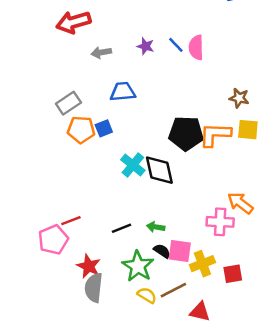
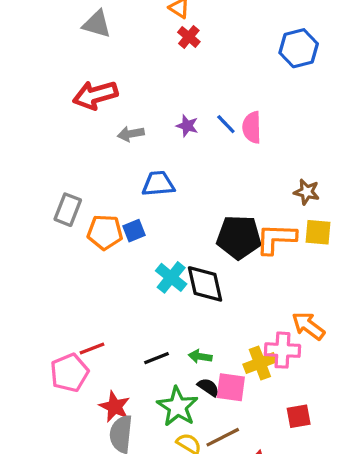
gray rectangle: (68, 103) -> (68, 210), moved, turned -35
yellow cross: (202, 264) -> (260, 363), moved

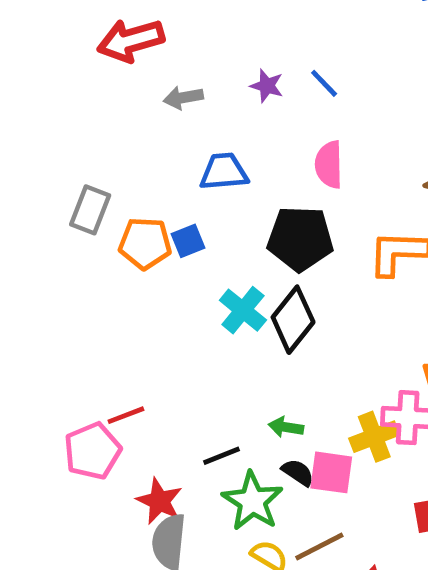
pink semicircle: (252, 127) -> (329, 165), moved
black pentagon: (239, 237) -> (300, 239), moved
black diamond: (205, 284) -> (293, 320), turned 51
black line: (157, 358) -> (221, 456), moved

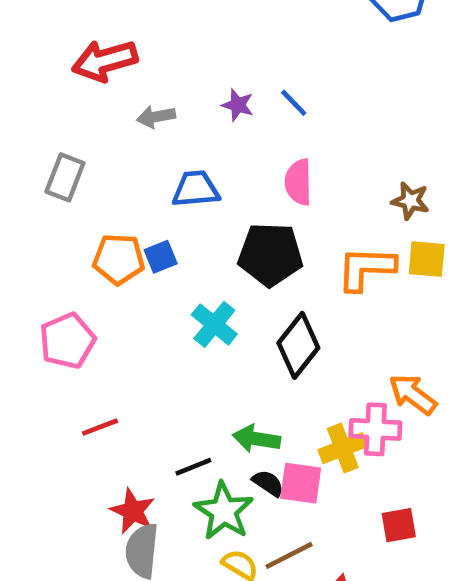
gray rectangle: (90, 210) -> (65, 177), moved
black diamond: (293, 320) -> (298, 345), moved
green arrow: (286, 427) -> (256, 439), size x1.4
pink pentagon: (93, 451) -> (67, 341), moved

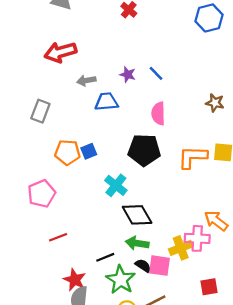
blue trapezoid: (196, 189) -> (106, 102), moved
brown star: (410, 201) -> (215, 103), moved
black diamond: (298, 345) -> (137, 215), moved, turned -68

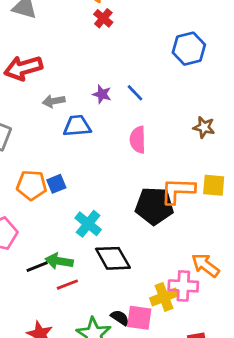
blue hexagon: (209, 18) -> (189, 49), moved
black pentagon: (144, 150) -> (154, 206), moved
red line: (58, 237) -> (67, 285), moved
green arrow: (137, 243) -> (59, 261), moved
black line: (105, 257) -> (37, 267), moved

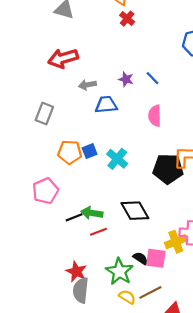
cyan cross: (88, 224) -> (117, 159), moved

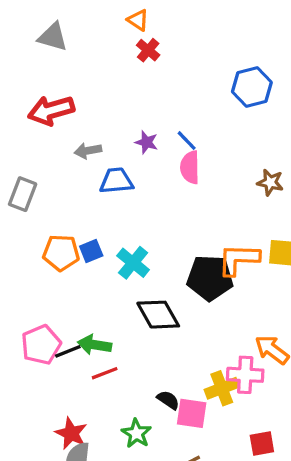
pink semicircle: (155, 116) -> (190, 167), moved
pink pentagon: (45, 191) -> (41, 345), moved
black diamond: (135, 211) -> (158, 315), moved
black semicircle: (140, 258) -> (168, 400), moved
green star: (119, 271) -> (136, 433), size x0.7

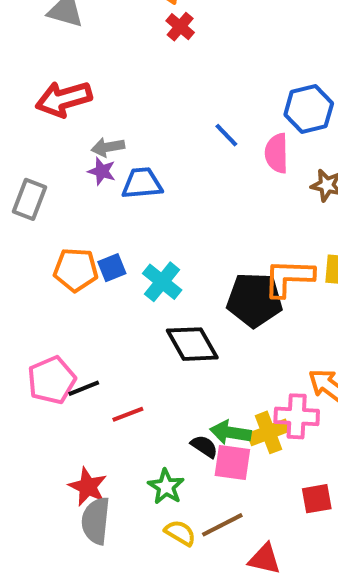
blue hexagon: (252, 87) -> (309, 109), moved
purple star: (146, 142) -> (102, 171), moved
pink semicircle: (190, 167) -> (277, 153), moved
green arrow: (95, 345) -> (230, 432), moved

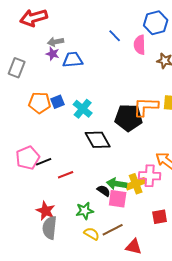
green star: (166, 487) -> (85, 211), turned 30

